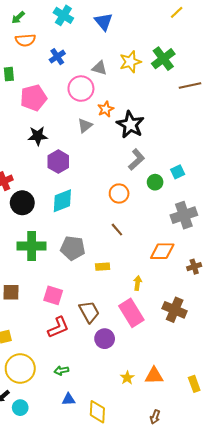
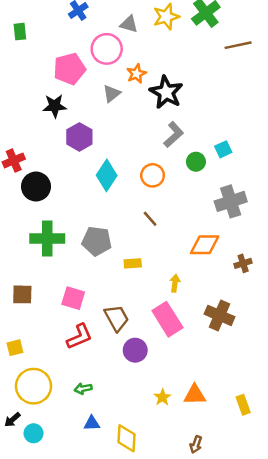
pink pentagon: (34, 98) -> (69, 69), moved
cyan diamond: (62, 201) -> (107, 175), moved, turned -35

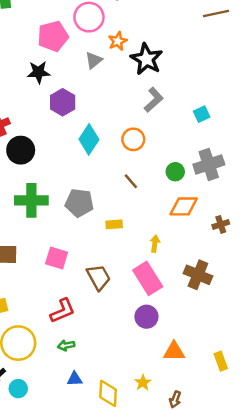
green circle: (196, 162) -> (175, 172), moved
red L-shape: (79, 337) -> (63, 311), moved
purple circle: (135, 350) -> (146, 317), moved
yellow star: (162, 397) -> (143, 383), moved

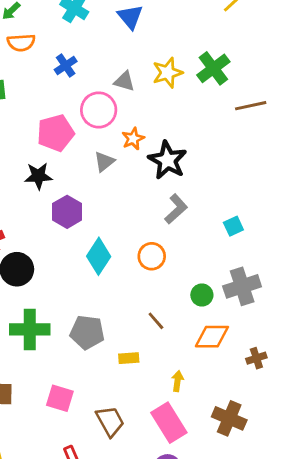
brown line: (131, 181) -> (156, 321), moved

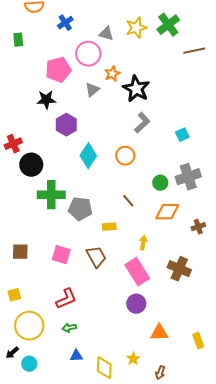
green cross: (30, 329) -> (51, 195), moved
brown trapezoid: (110, 421) -> (96, 257), moved

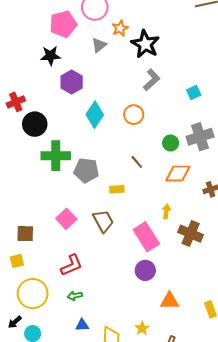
yellow arrow: (143, 243) -> (166, 211), moved
brown square: (20, 252) -> (25, 234), moved
pink square: (61, 255) -> (66, 219), turned 30

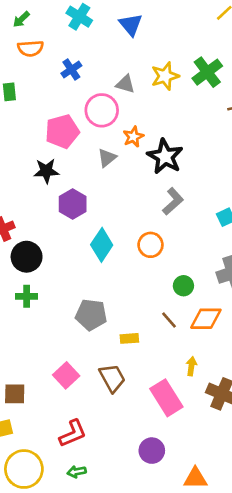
green circle: (171, 143) -> (183, 286), moved
green cross: (56, 156) -> (27, 296), moved, size x0.6
brown line: (137, 162) -> (169, 320), moved
purple circle: (145, 270) -> (152, 451), moved

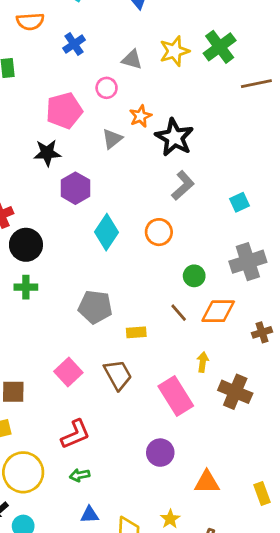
pink circle: (102, 110) -> (107, 88), size x0.6

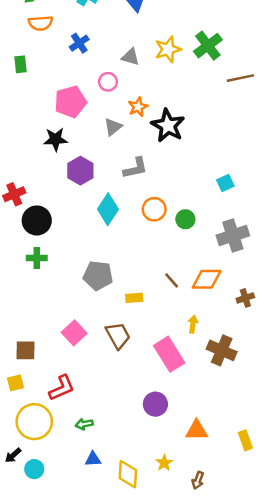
gray L-shape: (183, 185) -> (135, 168), moved, turned 30
green circle: (194, 276) -> (185, 219), moved
red L-shape: (75, 434) -> (62, 388), moved

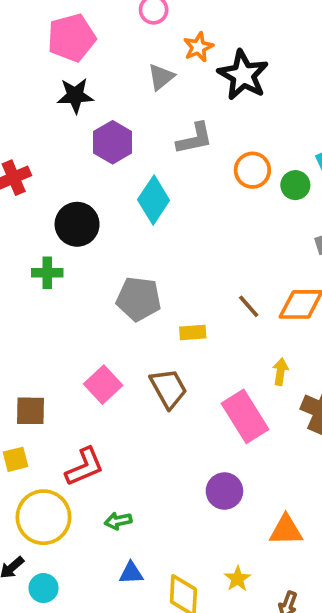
pink pentagon: (70, 102) -> (71, 38), moved
orange circle: (154, 209) -> (252, 170), moved
green circle: (185, 219) -> (295, 185), moved
black circle: (37, 220) -> (77, 224), moved

